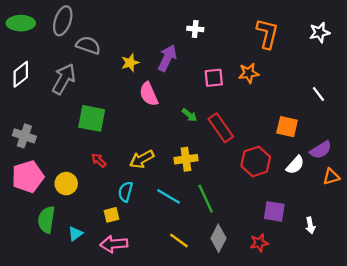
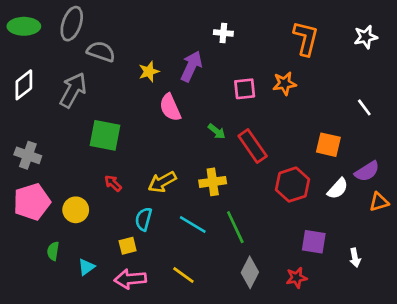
green semicircle: (46, 220) -> (53, 251), size x0.6
yellow line: (179, 241) -> (183, 275), moved

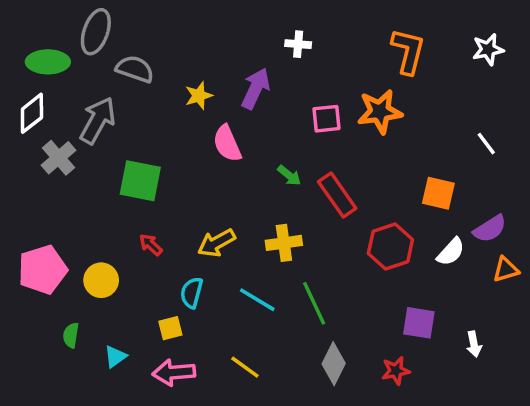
green ellipse: (24, 26) -> (48, 62), moved
orange star: (285, 83) -> (380, 112), size x1.4
gray cross: (28, 155) -> (59, 158), moved, turned 30

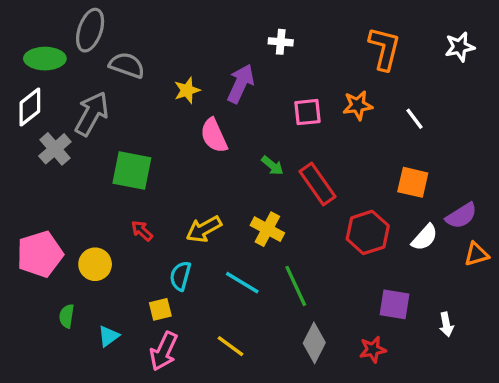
orange star: (380, 112) -> (358, 105), size x0.7
white line: (486, 144) -> (415, 119), moved
yellow cross: (284, 243) -> (267, 229), turned 36
pink arrow: (174, 372) -> (164, 351), turned -60

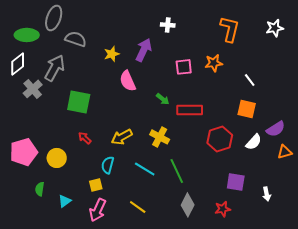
white line: (415, 119) -> (250, 80), moved
red rectangle: (318, 184) -> (190, 110), turned -55

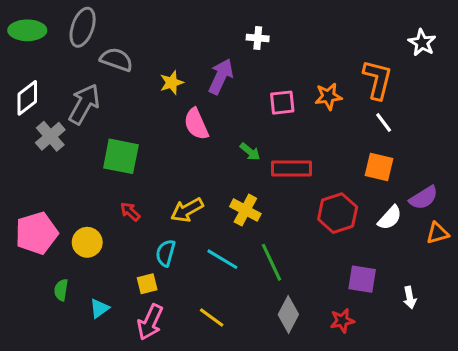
white star: (275, 28) -> (422, 43), turned -30
orange L-shape: (230, 29) -> (377, 79), moved
green ellipse: (27, 35) -> (27, 30), moved

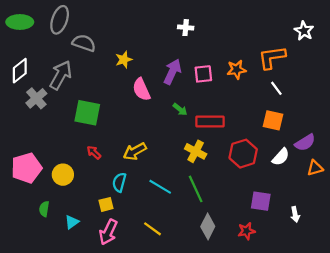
purple arrow: (221, 76) -> (172, 72), moved
orange L-shape: (377, 79) -> (272, 57), turned -112
yellow cross: (245, 210) -> (196, 151), moved

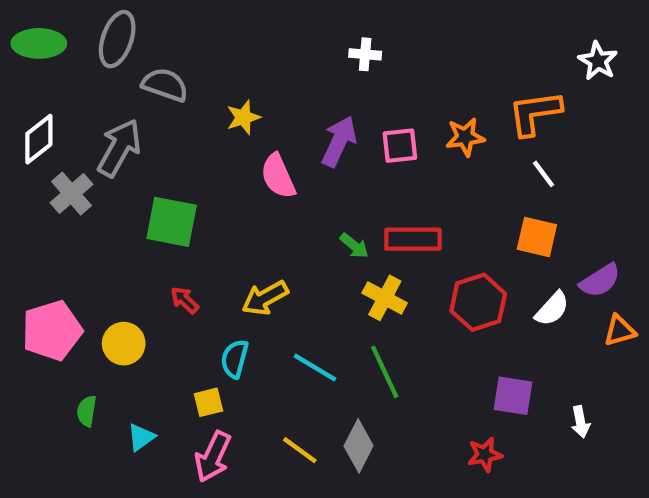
green arrow: (180, 109) -> (354, 246), moved
gray diamond: (208, 227) -> (359, 446), moved

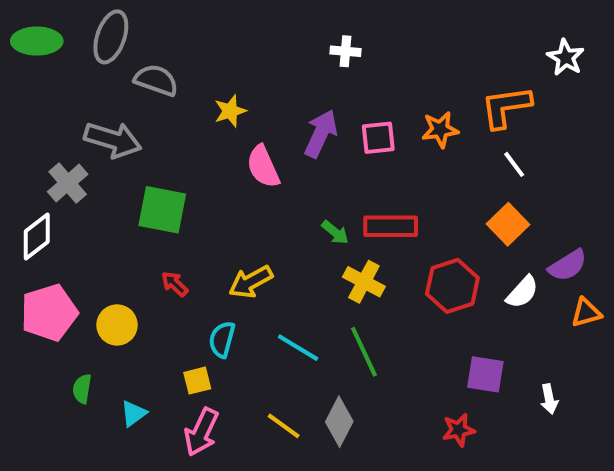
white diamond: (39, 139) -> (37, 237), moved
gray arrow: (119, 148) -> (113, 140), turned 78
orange square: (537, 237) -> (508, 224), turned 33

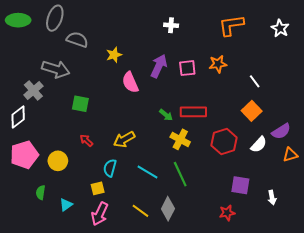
orange L-shape: (506, 107) -> (231, 25), moved
green square: (162, 210) -> (80, 104), size x0.7

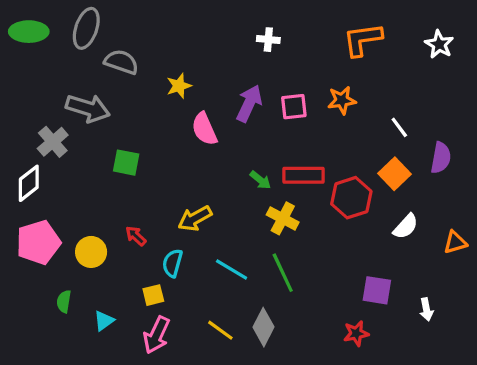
purple semicircle: (281, 131) -> (441, 158), moved, turned -48
red arrow: (86, 140) -> (136, 236), moved
red hexagon: (224, 141) -> (351, 198), moved

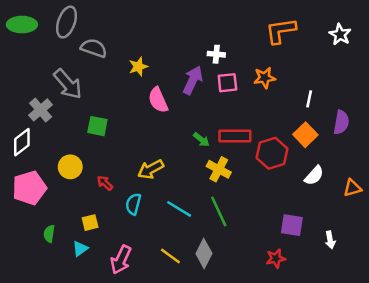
white cross: (268, 40) -> (216, 54), moved
gray arrow: (88, 108) -> (68, 84), turned 32
white line: (399, 127) -> (309, 99), turned 49
yellow circle: (91, 252) -> (70, 167), moved
yellow square: (153, 295) -> (90, 223), moved

